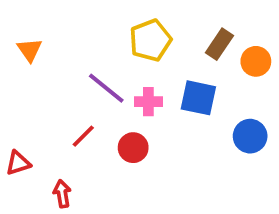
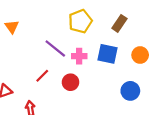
orange circle: (256, 61) -> (140, 55), moved
blue circle: (250, 136) -> (130, 91), moved

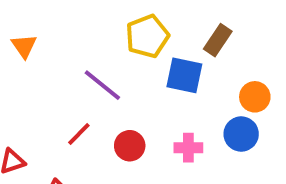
blue square: (107, 54) -> (184, 75), moved
pink cross: (79, 56) -> (188, 148), moved
blue circle: (130, 91) -> (241, 134), moved

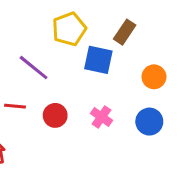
red line: (79, 134) -> (15, 106), turned 50
blue circle: (241, 134) -> (149, 122), moved
pink cross: (188, 148) -> (101, 117), turned 35

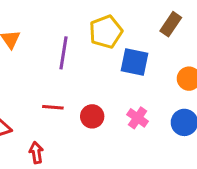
brown rectangle: (125, 32) -> (171, 24), moved
purple line: (34, 68) -> (63, 53), moved, turned 60

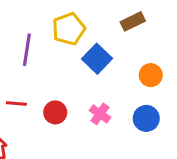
brown rectangle: (171, 24) -> (133, 21), turned 30
blue square: (134, 62) -> (97, 59), turned 32

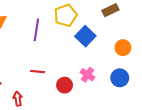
red line: (16, 103) -> (37, 72), moved
red circle: (55, 112) -> (65, 85), moved

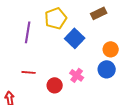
blue circle: (120, 78) -> (107, 69), moved

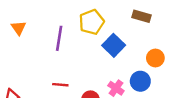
brown rectangle: (99, 13) -> (141, 16), turned 42
blue circle: (107, 69) -> (140, 81), moved

